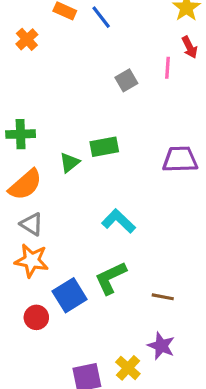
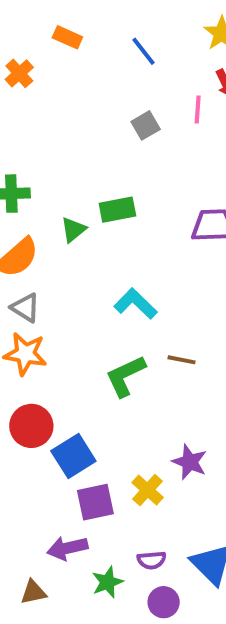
blue line: (101, 17) -> (144, 51), moved
blue square: (70, 295) -> (73, 456), moved
brown line: (163, 297) -> (182, 360), moved
red circle: (36, 317) -> (31, 426), size x1.4

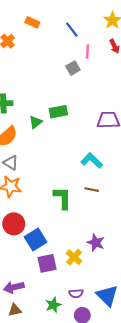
pink line: (198, 109) -> (87, 51), moved
cyan L-shape: (136, 304) -> (92, 161), moved
green L-shape: (125, 376) -> (63, 198), turned 115
purple arrow: (67, 548) -> (14, 287), moved

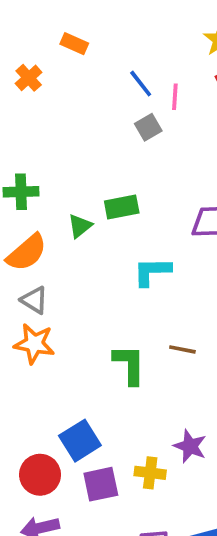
blue line: (72, 30) -> (141, 84), moved
cyan L-shape: (92, 161) -> (152, 272), moved, turned -45
red circle: (14, 224) -> (40, 475), moved
yellow cross: (74, 257) -> (150, 473), turned -35

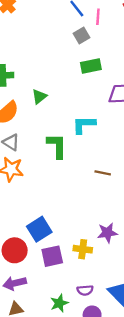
green rectangle: (122, 207) -> (91, 66), moved
green L-shape: (129, 365) -> (57, 146), moved
purple star: (190, 446) -> (107, 233), turned -30

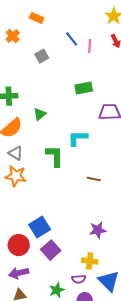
gray square: (82, 35) -> (42, 56), moved
yellow cross: (83, 249) -> (90, 261), moved
purple square: (52, 256) -> (51, 250), turned -30

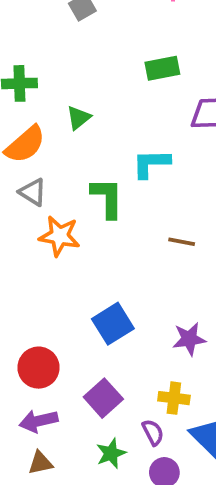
orange star: (16, 176) -> (59, 236), moved
blue square: (40, 227) -> (113, 324), moved
purple square: (51, 250) -> (103, 398), moved
purple semicircle: (79, 279) -> (153, 432), turned -112

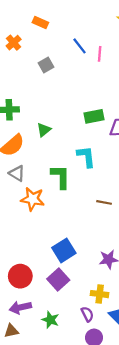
green rectangle: (162, 68) -> (94, 116), moved
cyan L-shape: (151, 164) -> (86, 157), turned 85
purple square: (103, 398) -> (58, 280), moved
green star: (111, 453) -> (50, 320), moved, turned -30
brown triangle: (40, 463) -> (11, 331), moved

